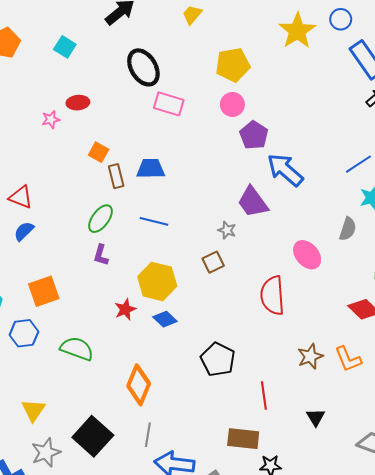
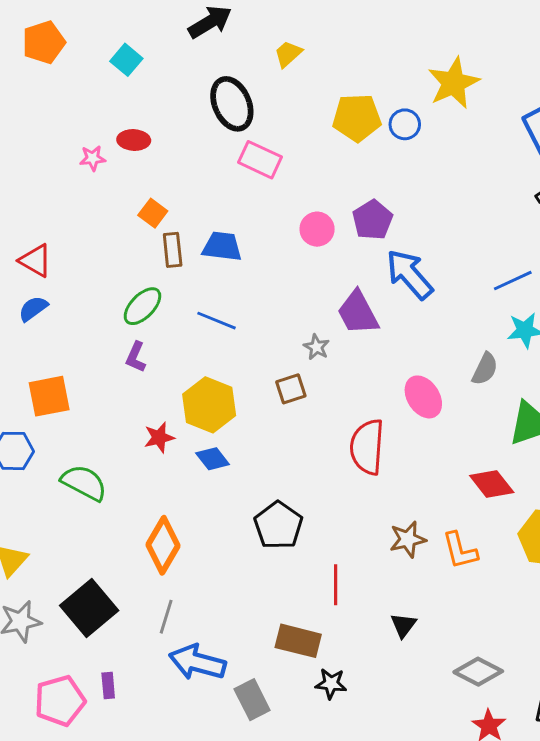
yellow trapezoid: (192, 15) -> (288, 54), moved
blue circle: (341, 19) -> (405, 124), moved
pink circle: (232, 104) -> (317, 229), moved

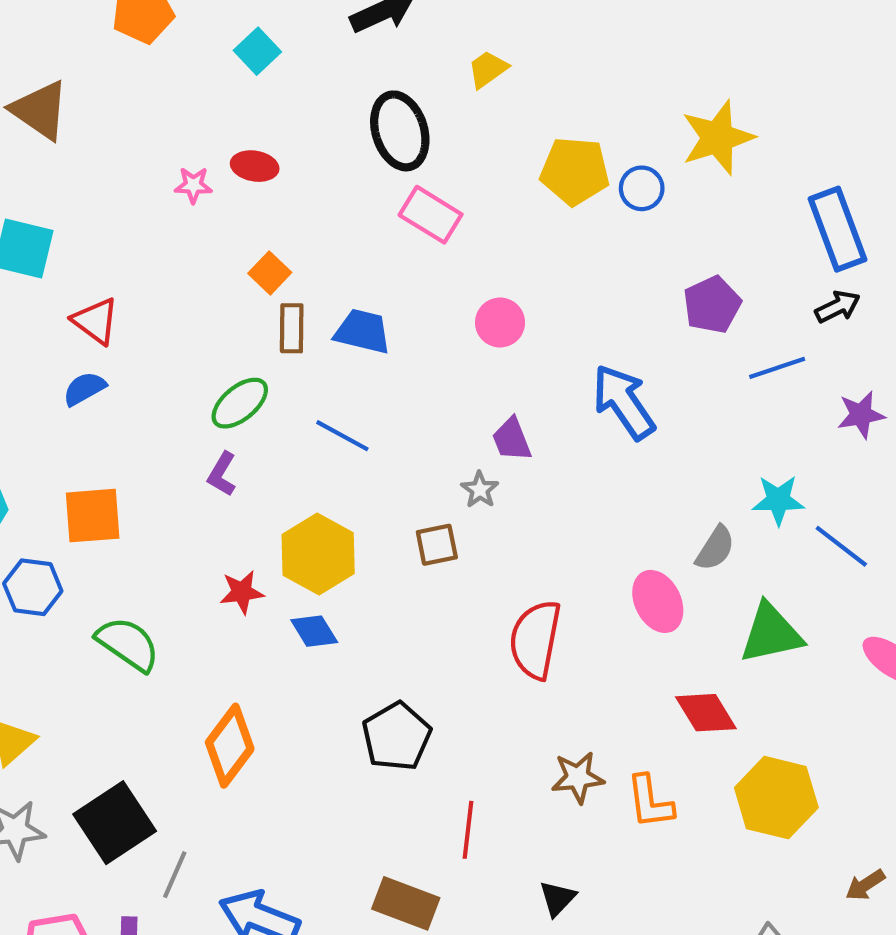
purple pentagon: (373, 220) -> (712, 305), moved
blue line: (513, 281) -> (777, 368), moved
purple trapezoid: (358, 313) -> (512, 439), moved, size x0.7
pink ellipse: (423, 397) -> (658, 601), moved
gray line: (166, 617) -> (175, 875), moved

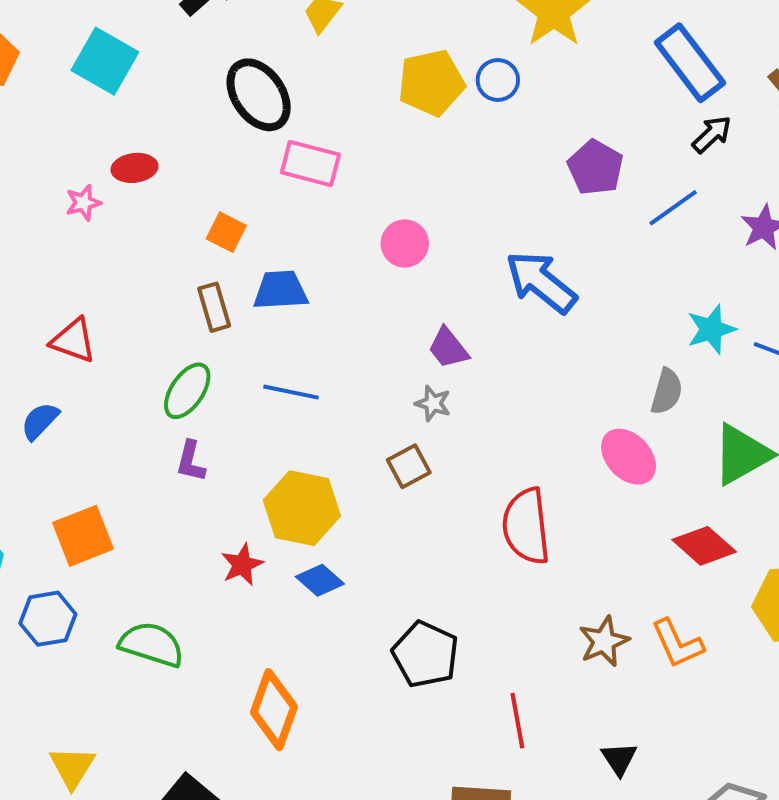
cyan square: (257, 51) -> (105, 61), size x1.5
orange square: (270, 273) -> (226, 232), moved
red triangle: (96, 321) -> (73, 340), moved

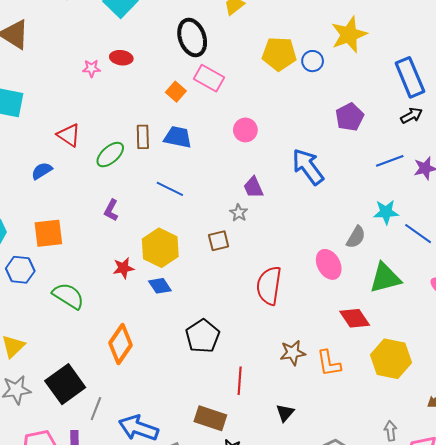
blue line: (673, 208) -> (390, 161), moved
orange square: (226, 232) -> (176, 92), moved
green ellipse: (187, 391) -> (110, 155), moved

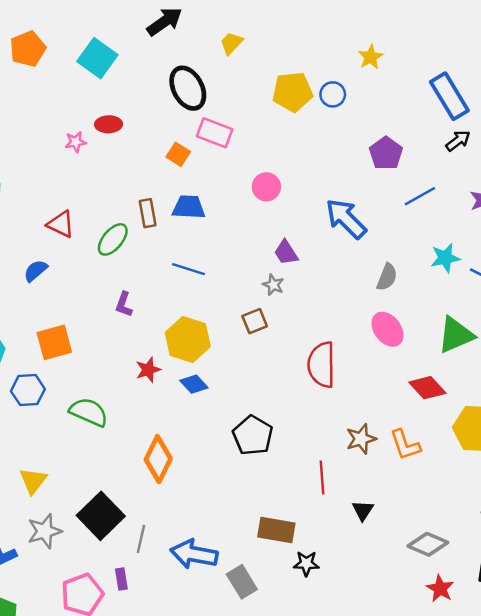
yellow star: (349, 35) -> (371, 57), size x0.6
blue line: (390, 161) -> (420, 196), moved
gray semicircle: (356, 237) -> (387, 277), moved
red line: (240, 381) -> (322, 478), moved

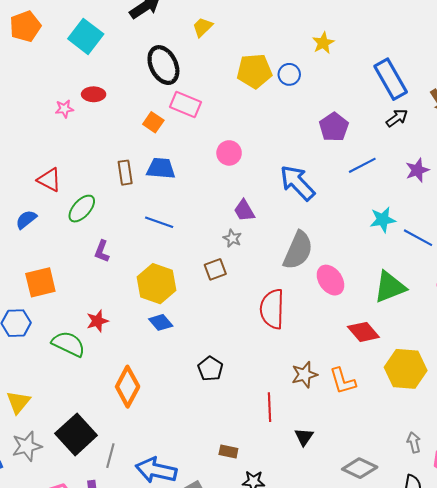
green ellipse: (113, 239) -> (82, 209), moved
gray semicircle: (387, 277) -> (298, 250), moved, size x1.6
red star: (148, 370) -> (97, 321), moved
black pentagon: (253, 435) -> (210, 369), size x0.7
brown rectangle: (276, 530) -> (228, 452), size x0.6

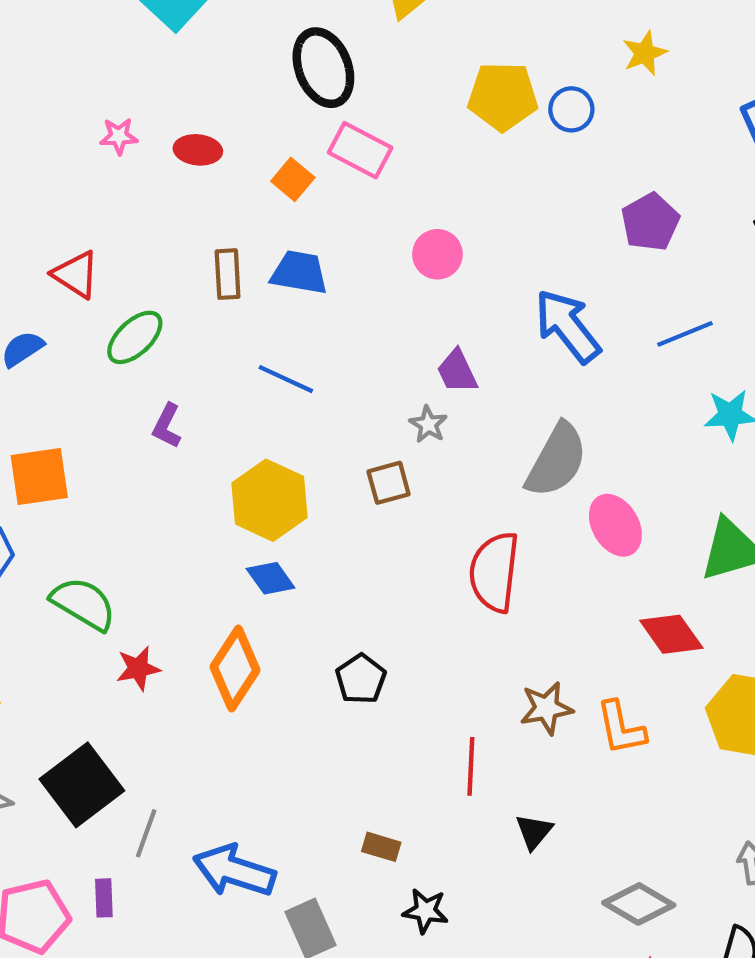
red ellipse: (94, 94) -> (198, 150), moved
blue line: (362, 165) -> (685, 334), moved
red star: (97, 321) -> (138, 668), moved
orange diamond: (128, 387) -> (235, 669), moved

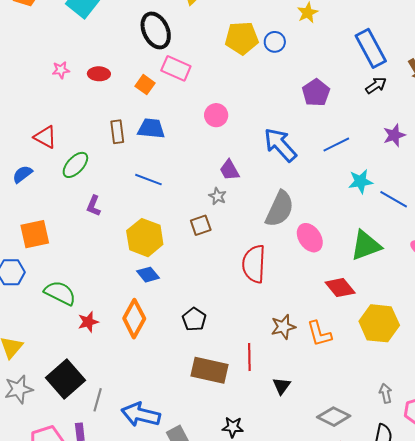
brown rectangle: (381, 847) -> (209, 370), moved, size x2.0

